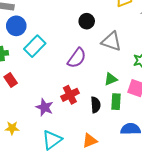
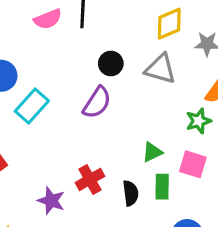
gray triangle: (111, 41) -> (161, 69), moved
purple semicircle: (77, 58) -> (97, 103), moved

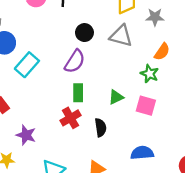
green star: (198, 121) -> (149, 74), turned -30
green rectangle: (162, 187) -> (78, 93), moved
purple star: (51, 201) -> (26, 135), moved

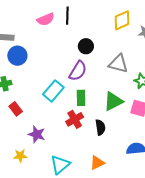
gray triangle: (121, 36) -> (118, 64), moved
cyan rectangle: (27, 65) -> (53, 91), moved
green triangle: (116, 97) -> (113, 101), size x1.5

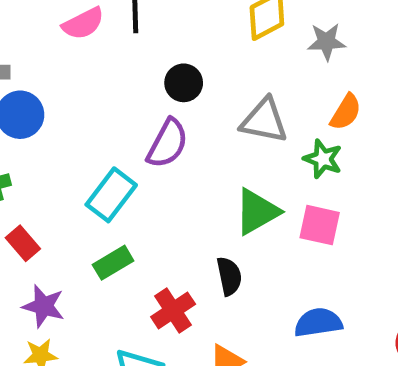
green rectangle: (81, 98) -> (113, 263), moved, turned 63
red cross: (75, 119) -> (173, 311), moved
purple star: (37, 134) -> (44, 306), moved

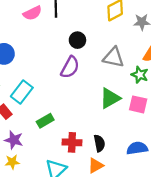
cyan rectangle: (111, 195) -> (22, 92), moved
black semicircle: (229, 276) -> (99, 143), moved
red cross: (173, 311) -> (72, 142), turned 36

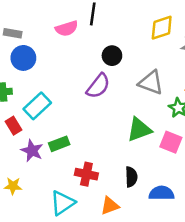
pink semicircle: (32, 13) -> (67, 29), moved
purple star: (14, 140) -> (32, 151), moved
black semicircle: (99, 143) -> (131, 177), moved

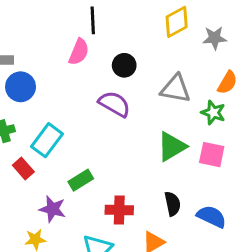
pink semicircle: (67, 29) -> (79, 52), moved, turned -40
purple semicircle: (98, 86) -> (114, 104), turned -88
purple star: (32, 151) -> (53, 209), moved
blue semicircle: (162, 193) -> (212, 217), turned 35

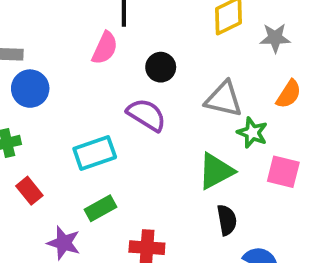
green star: (213, 113) -> (252, 133), moved
cyan rectangle: (47, 140) -> (95, 153), moved, turned 32
pink square: (212, 155) -> (283, 172), moved
black semicircle: (173, 204) -> (227, 220), moved

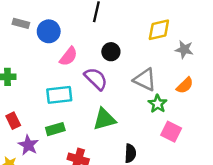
pink semicircle: (105, 48) -> (69, 56), moved
blue circle: (30, 89) -> (49, 31), moved
green triangle: (216, 171) -> (104, 119), moved
red rectangle: (29, 191) -> (13, 121), moved

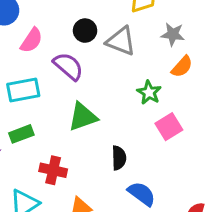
gray star: (184, 49) -> (173, 34), moved
gray triangle: (145, 80) -> (121, 41), moved
pink square: (171, 132) -> (169, 127), turned 36

